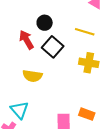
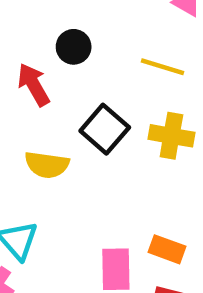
black square: (53, 47) -> (105, 129), moved

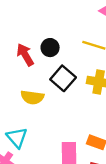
black circle: (74, 47) -> (50, 48), moved

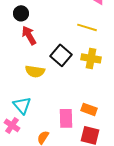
black circle: (50, 48) -> (21, 13), moved

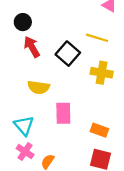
black square: (61, 55) -> (68, 54), moved
pink rectangle: (66, 118) -> (63, 113), moved
pink cross: (12, 125) -> (25, 151), moved

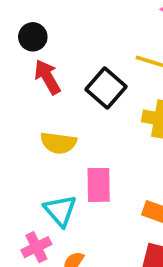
cyan triangle: (24, 126) -> (60, 211), moved
pink cross: (25, 151) -> (36, 247), turned 30

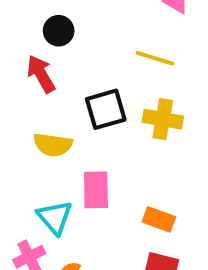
black circle: (33, 37) -> (59, 31), moved
black square: (106, 88) -> (106, 109), moved, turned 33

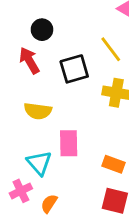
yellow line: (155, 58) -> (111, 49), turned 36
black square: (106, 109) -> (74, 69), moved

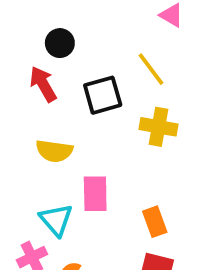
orange rectangle: (113, 164) -> (155, 222), turned 50

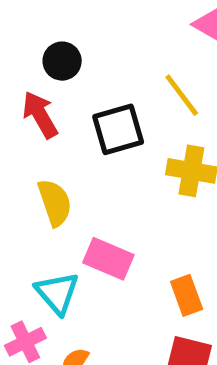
yellow semicircle: (54, 151) -> (55, 203), turned -117
pink rectangle: (95, 194) -> (108, 259), turned -66

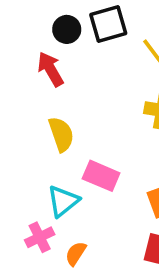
black square: (118, 129) -> (108, 24), moved
cyan triangle: (57, 293) -> (63, 201), turned 32

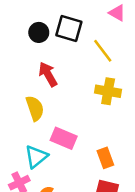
black square: (108, 24) -> (69, 29), turned 32
red arrow: (50, 69) -> (48, 74), moved

